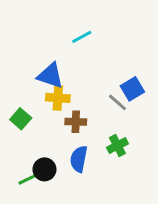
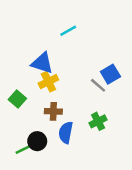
yellow cross: (58, 98) -> (48, 82), turned -30
brown cross: (76, 122) -> (53, 111), moved

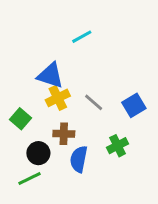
blue square: (110, 74) -> (134, 105), moved
gray line: (98, 85) -> (94, 102), moved
black circle: (37, 141) -> (38, 153), moved

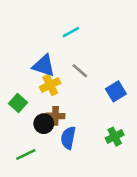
gray line: (94, 102) -> (80, 71), moved
green cross: (118, 146) -> (115, 137), moved
black circle: (38, 153) -> (44, 124), moved

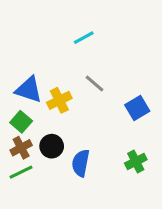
blue triangle: (44, 66) -> (29, 90), moved
brown cross: (55, 116) -> (21, 148), moved, turned -30
green line: (26, 155) -> (21, 172), moved

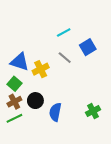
cyan line: (84, 38) -> (64, 32), moved
blue square: (137, 108) -> (88, 47), moved

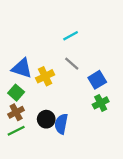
blue square: (88, 47) -> (97, 80), moved
black circle: (35, 101) -> (46, 119), moved
green cross: (93, 111) -> (101, 103), moved

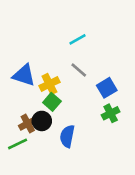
green square: (16, 93) -> (52, 102), moved
brown cross: (16, 112) -> (28, 124), moved
black circle: (46, 119) -> (42, 121), moved

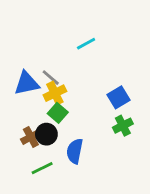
gray line: (79, 70) -> (51, 78), moved
blue triangle: (24, 75) -> (27, 83), turned -30
green line: (18, 144) -> (42, 168), moved

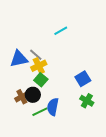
blue square: (119, 97) -> (83, 79), moved
green cross: (123, 126) -> (87, 101), moved, turned -32
green line: (42, 168) -> (40, 112), moved

